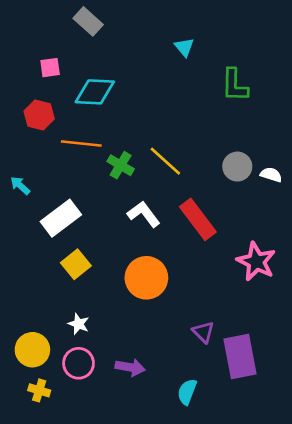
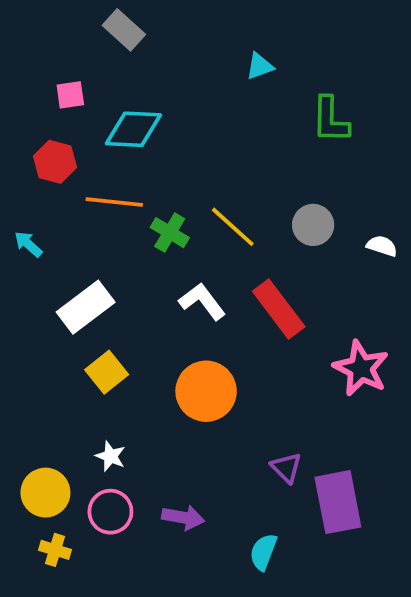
cyan triangle: (184, 47) -> (260, 66), turned 50
gray circle: (237, 167) -> (313, 225), moved
cyan arrow: (20, 186) -> (28, 244), moved

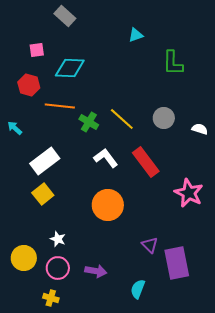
yellow square: (107, 372) -> (43, 194), moved
yellow cross: (55, 550) -> (51, 298), moved

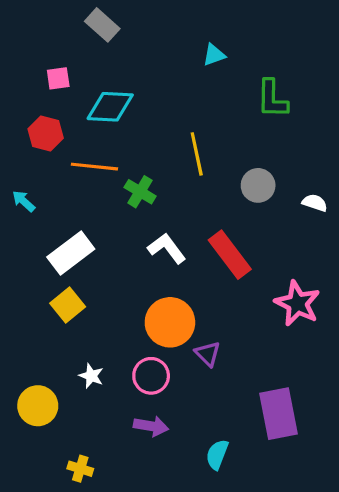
yellow line: (122, 119) -> (197, 154), moved, turned 36
purple triangle: (150, 245) -> (208, 354), moved
pink circle: (58, 268) -> (151, 376), moved

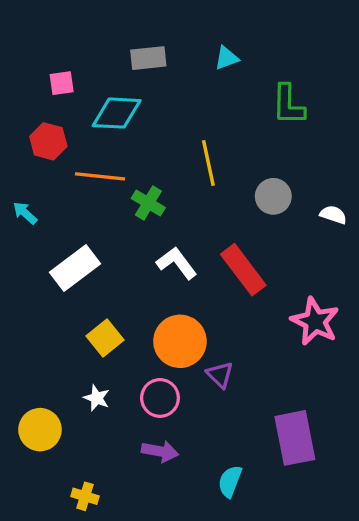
gray rectangle: (102, 25) -> (148, 58), moved, turned -48
yellow square: (68, 305) -> (105, 338), moved

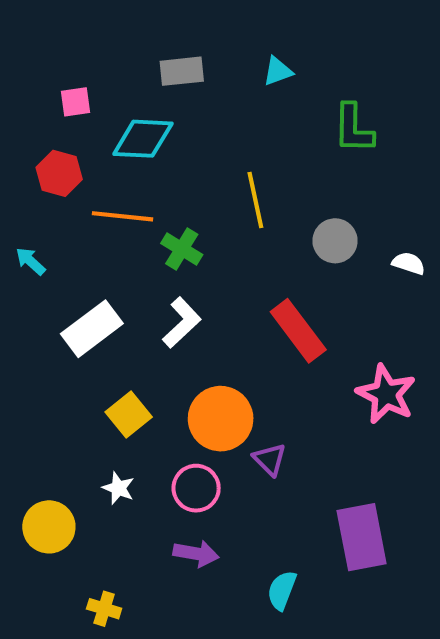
white L-shape: (177, 263) -> (182, 323), moved, turned 84

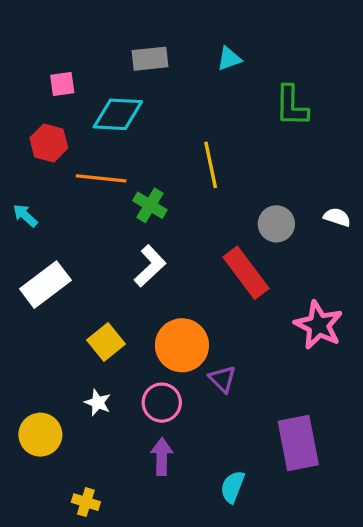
gray circle: (335, 241) -> (276, 224), moved
white rectangle: (92, 329) -> (45, 285), moved
purple arrow: (196, 553) -> (162, 457), turned -99

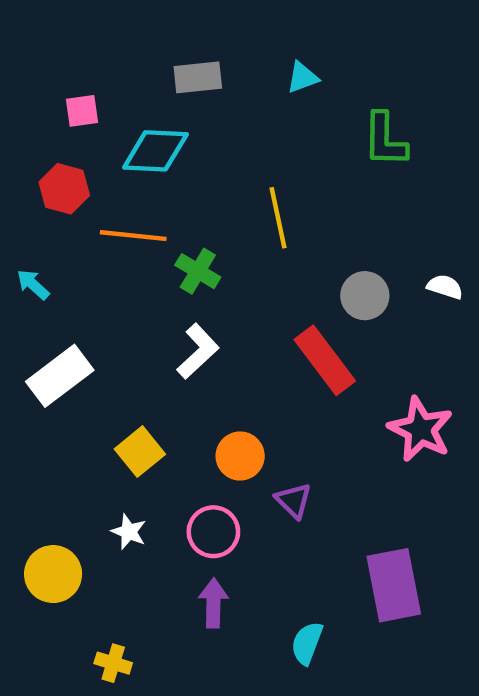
orange circle: (182, 345) -> (240, 456), size x0.7

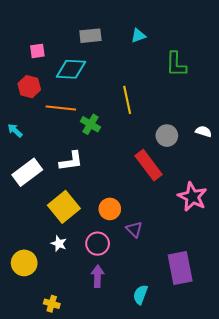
white L-shape: (198, 351) -> (71, 161), moved, turned 35
yellow square: (140, 452) -> (64, 207), size x1.4

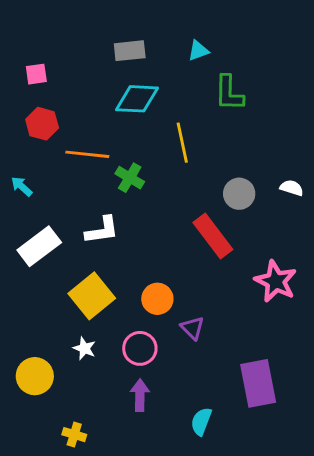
pink square: (37, 51) -> (36, 74), moved
green L-shape: (176, 64) -> (229, 93), moved
cyan diamond: (71, 69) -> (137, 99), moved

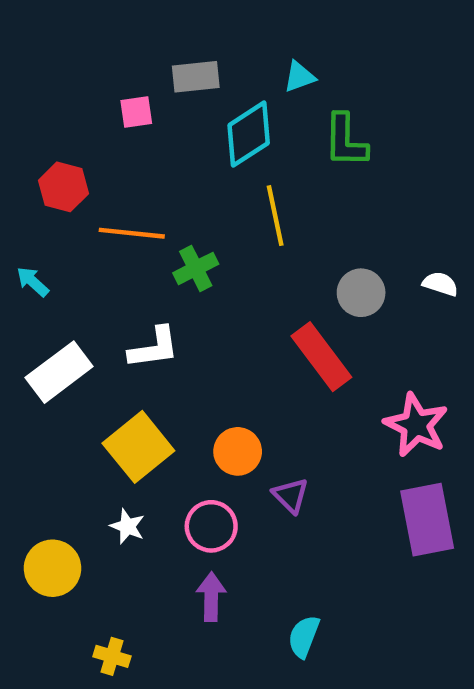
pink square: (36, 74) -> (136, 112), moved
cyan diamond: (137, 99) -> (249, 134), moved, turned -36
green cross: (130, 178) -> (196, 268), turned 32
purple rectangle: (258, 383) -> (427, 520), moved

